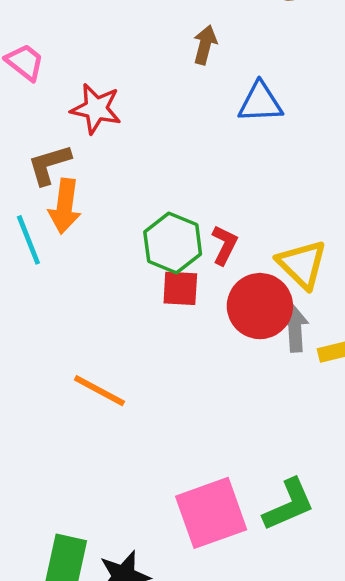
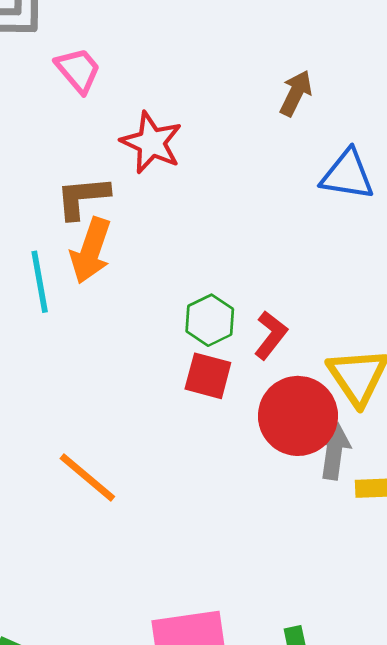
green hexagon: (173, 243) -> (210, 320), size x0.7

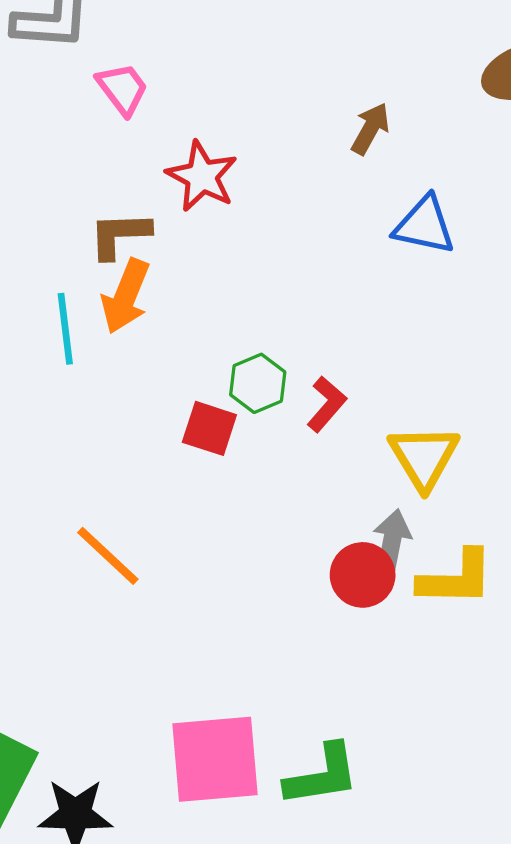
red square: (208, 376) -> (209, 428), moved
red circle: (298, 416) -> (363, 575), moved, size x0.7

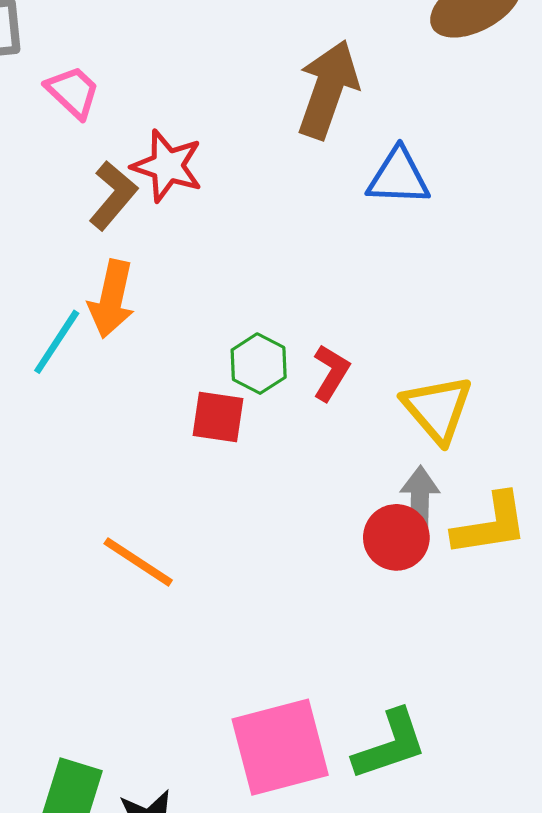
brown arrow: (370, 129) -> (328, 89), size x1.8
brown L-shape: (120, 235) -> (113, 195), moved, turned 142
cyan line: (65, 329) -> (57, 342), turned 50

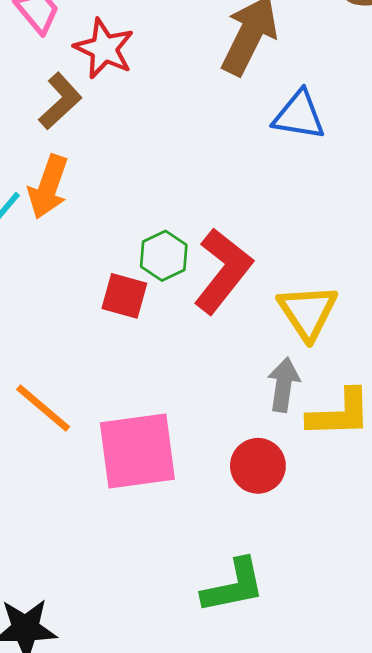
red star: (167, 166) -> (104, 49), moved
red L-shape: (331, 373) -> (223, 271), size x1.8
red circle: (396, 537) -> (258, 466), moved
pink square: (280, 747) -> (137, 451), moved

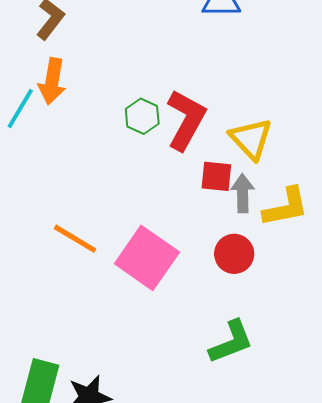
red square: (124, 296) -> (216, 176), moved
pink square: (137, 451) -> (147, 258), turned -38

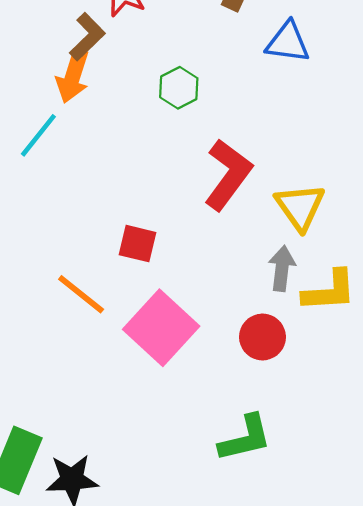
orange arrow: (52, 81) -> (73, 76), moved
green hexagon: (142, 116) -> (179, 88), moved
red square: (216, 176) -> (138, 244), moved

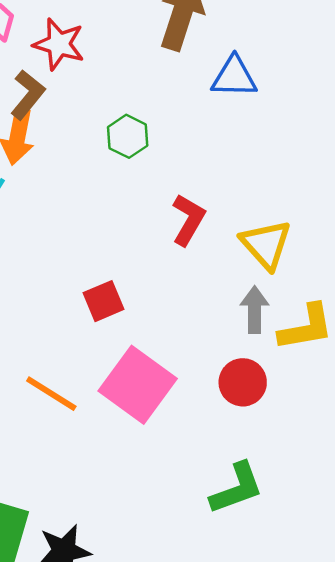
red L-shape: (228, 175) -> (188, 220), size x0.7
red square: (138, 244) -> (104, 301), turned -30
orange line: (81, 294) -> (51, 394), moved

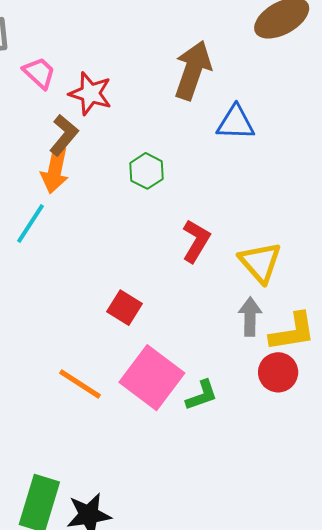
red square: (104, 301) -> (125, 308), turned -36
red circle: (243, 382) -> (278, 372), moved
green L-shape: (237, 488) -> (202, 395), moved, size x0.7

